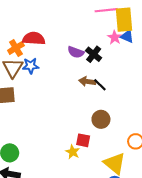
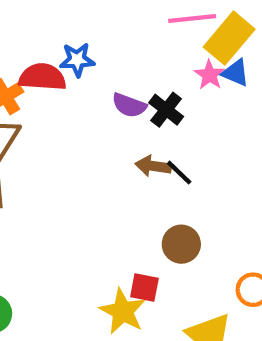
yellow rectangle: (124, 20) -> (229, 38), turned 45
blue star: (31, 66) -> (77, 60), moved
yellow star: (73, 152) -> (123, 311), size x1.5

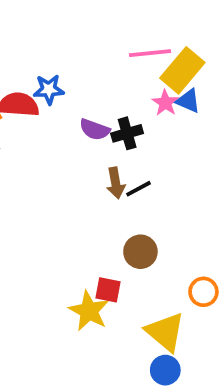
black cross: (166, 110) -> (127, 133), turned 36
brown arrow: (153, 166) -> (116, 183), turned -108
black line: (179, 173) -> (139, 189), turned -72

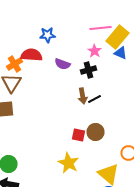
blue star: (49, 89) -> (48, 35), moved
pink star: (165, 103) -> (94, 51), moved
purple semicircle: (95, 130) -> (62, 64), moved
red square: (108, 290) -> (78, 135), moved

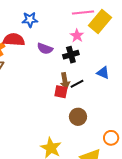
blue triangle: (120, 53) -> (103, 73), moved
red square: (78, 135) -> (61, 92), moved

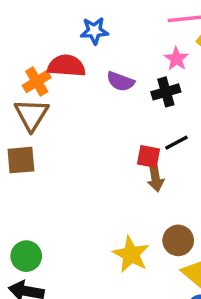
brown arrow: (65, 81) -> (155, 178), moved
brown circle: (78, 117) -> (178, 240), moved

